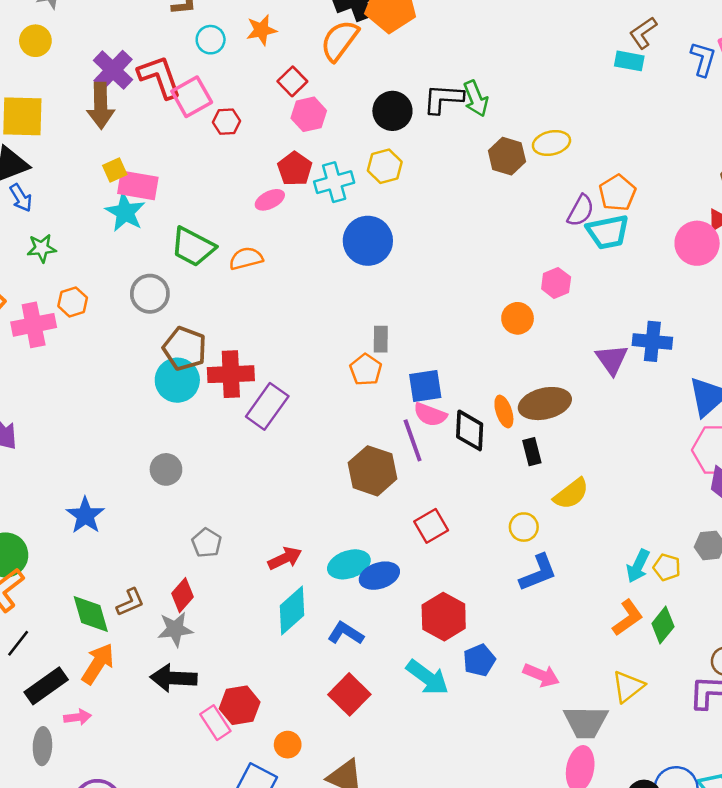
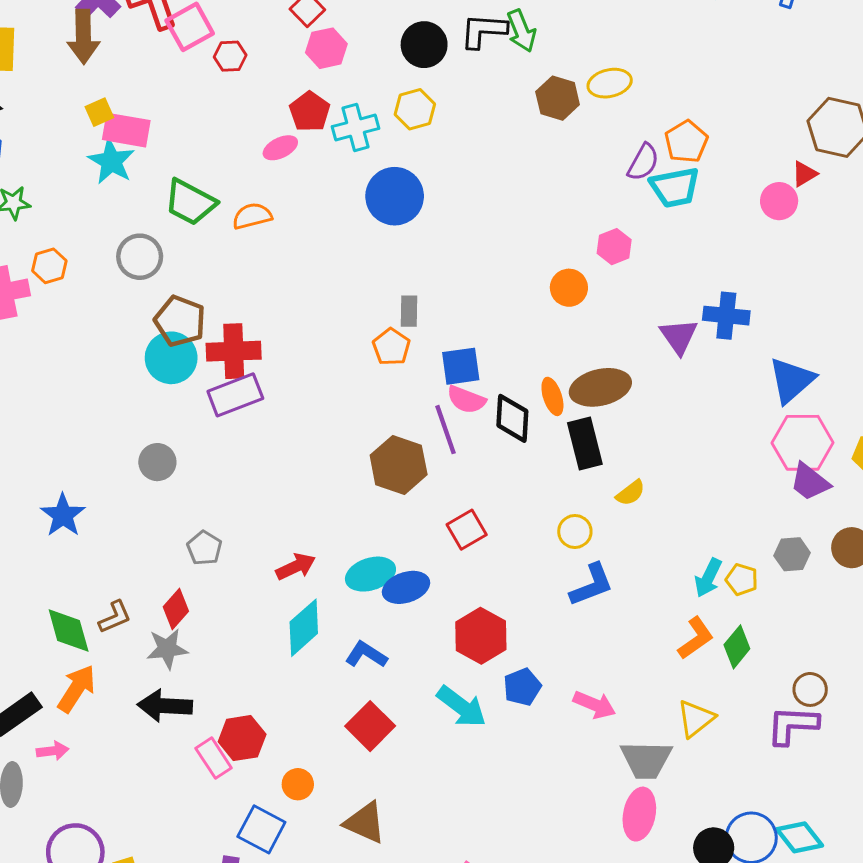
pink circle: (697, 243) -> (779, 201), size x0.7
purple rectangle: (267, 406) -> (235, 395), moved, turned 33
black rectangle: (532, 452) -> (585, 443), size x1.6
yellow semicircle: (571, 494) -> (631, 493), size x0.7

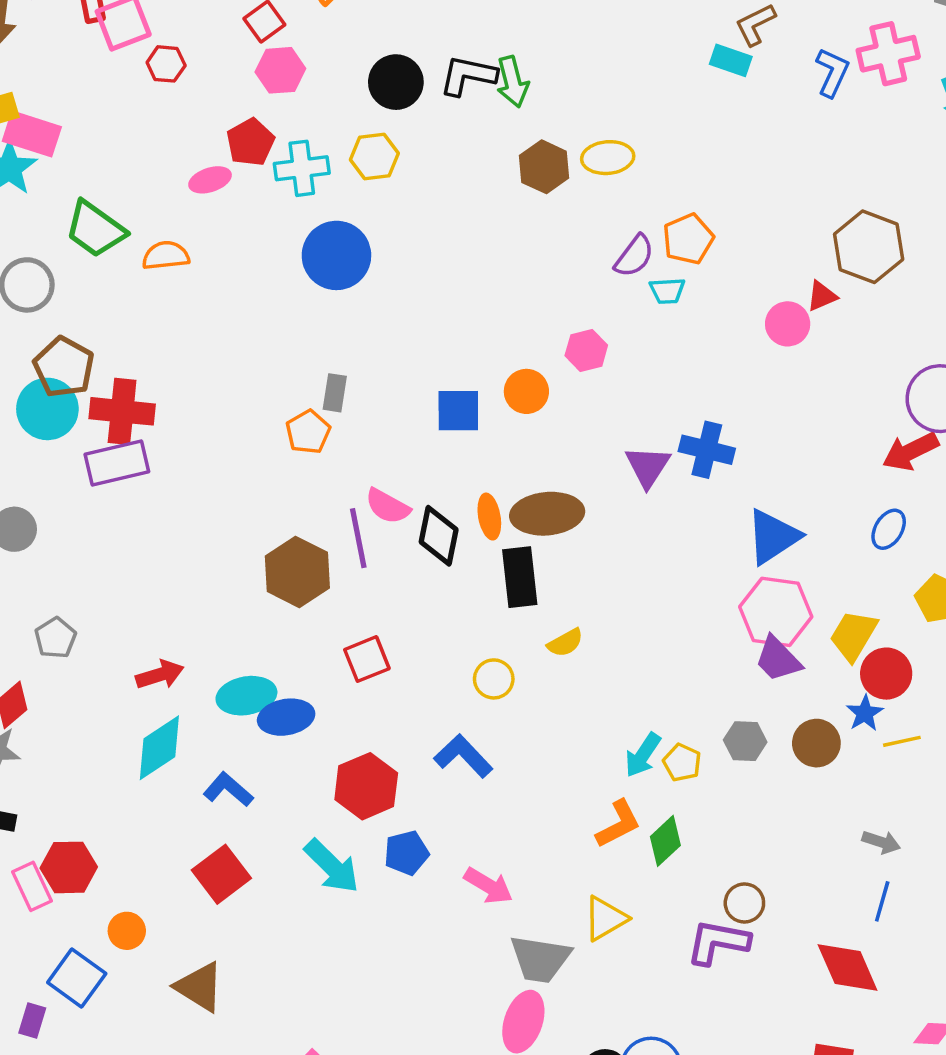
cyan trapezoid: (675, 187) -> (667, 291), size x0.6
blue square: (461, 366) -> (458, 411), moved
blue L-shape: (592, 585) -> (463, 756), moved, turned -120

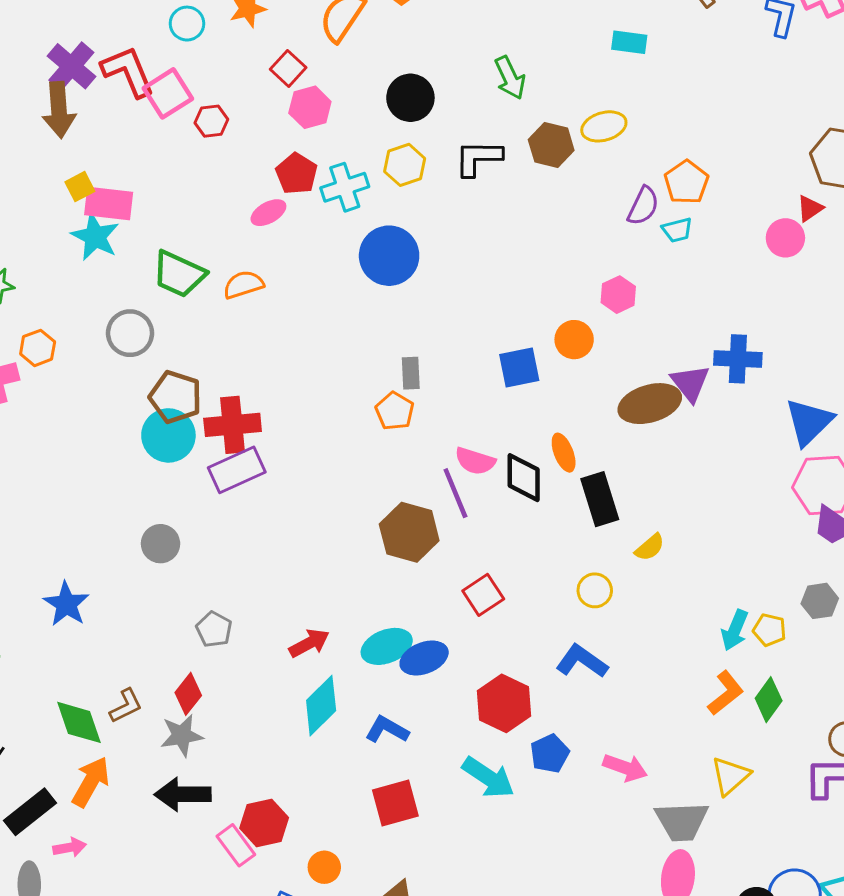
cyan rectangle: (731, 60) -> (629, 42), moved
black L-shape: (468, 75) -> (478, 158), moved
brown ellipse: (547, 514) -> (650, 404), moved
red square: (221, 874) -> (395, 803), turned 33

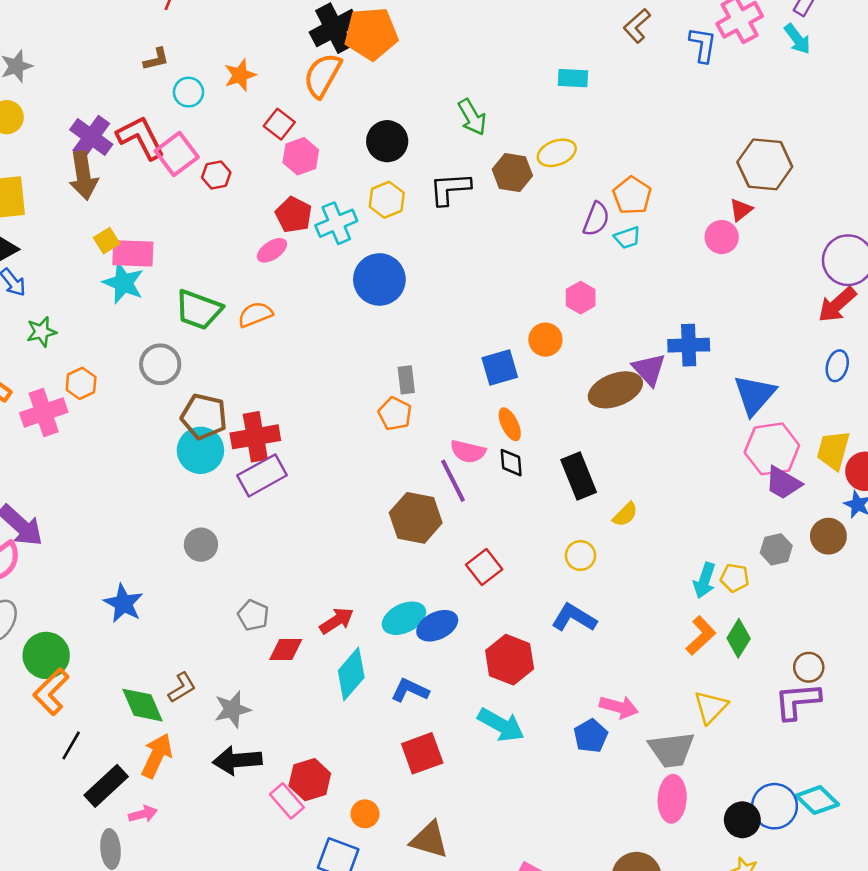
orange ellipse: (564, 453) -> (510, 424), moved
black diamond: (524, 478) -> (511, 463), size x0.7
red diamond: (188, 694) -> (286, 649), moved, turned 56
blue pentagon: (550, 754) -> (591, 736), moved

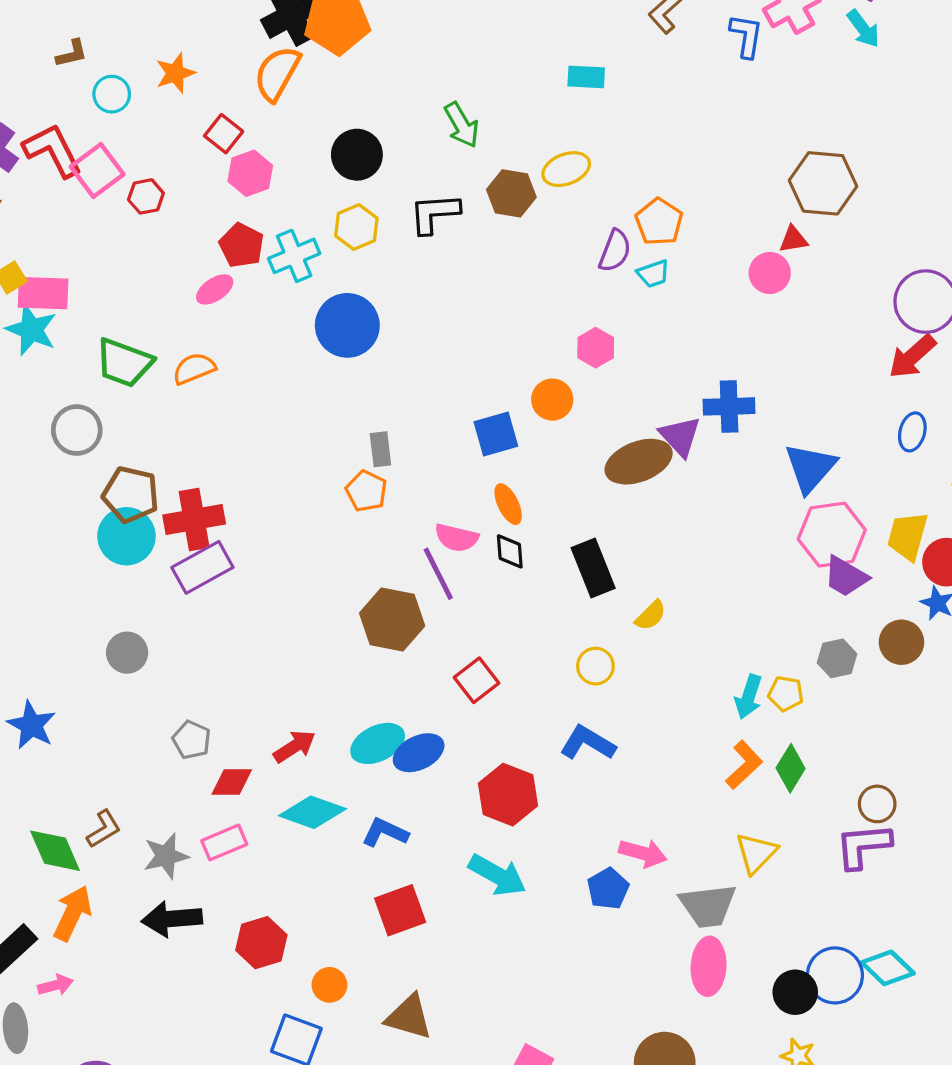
red triangle: (741, 210) -> (793, 239), turned 30
cyan diamond: (351, 674) -> (312, 812), turned 69
pink rectangle: (287, 801) -> (224, 842), moved, turned -72

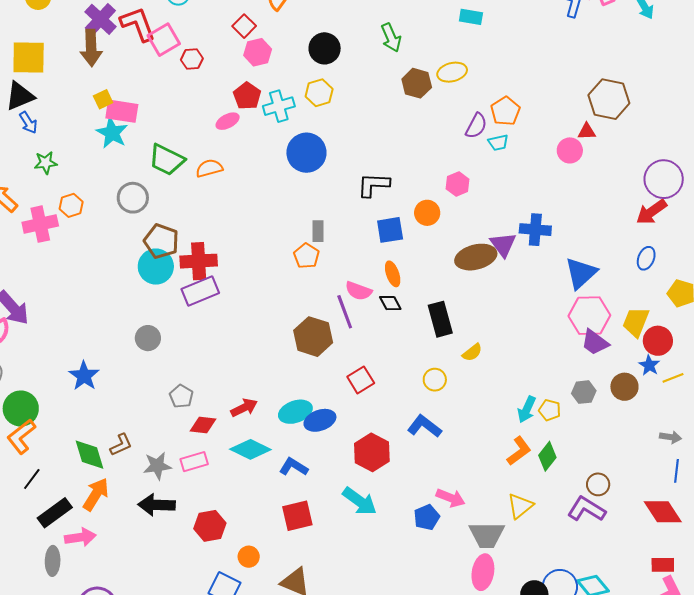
black L-shape: (434, 213) -> (373, 185), moved
black diamond: (510, 551) -> (390, 303), turned -30
purple L-shape: (863, 846) -> (586, 509), turned 30
pink arrow: (55, 985) -> (80, 537), size x1.4

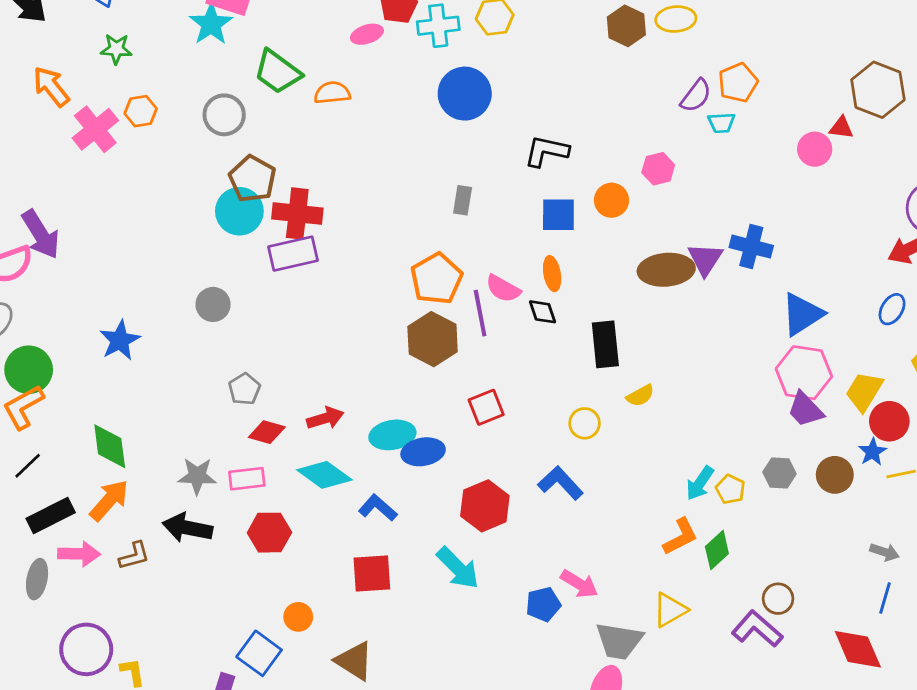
pink cross: (40, 224) -> (95, 129), turned -36
orange pentagon: (306, 256) -> (436, 279), moved, size x1.5
brown L-shape: (121, 445) -> (134, 556), moved
red hexagon: (210, 526) -> (269, 533), moved

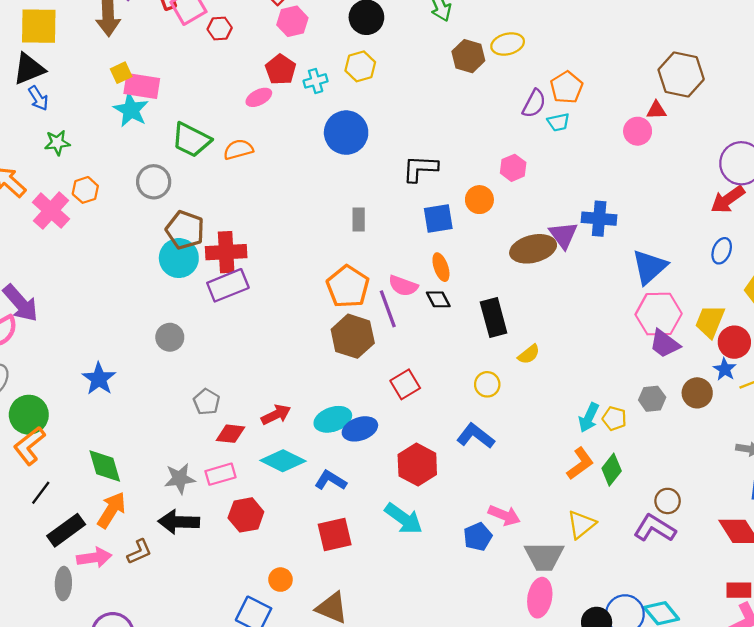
cyan cross: (438, 26) -> (316, 81), size x0.7

